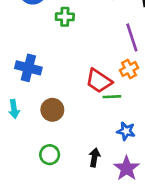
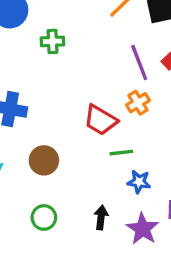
green line: (112, 97) -> (121, 153), moved

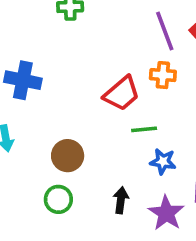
orange cross: (138, 103) -> (163, 75), turned 35
red trapezoid: (101, 120) -> (122, 94), turned -72
brown circle: (44, 160) -> (68, 156), moved

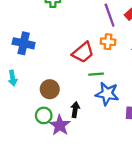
blue star: (163, 161) -> (107, 94), size x1.5
black arrow: (121, 200) -> (75, 110), moved
purple star: (166, 213) -> (60, 125), moved

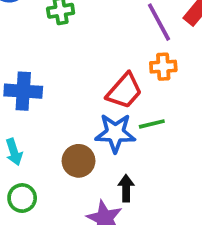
blue star: (107, 94) -> (115, 133), moved
green circle: (44, 115) -> (22, 198), moved

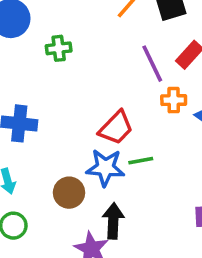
orange cross: (163, 67) -> (174, 100), moved
black arrow: (126, 188) -> (113, 221), size x1.4

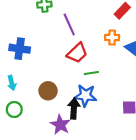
purple line: (152, 64) -> (69, 24), moved
blue star: (105, 168) -> (85, 95), moved

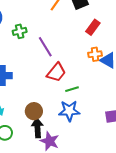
orange cross: (112, 37) -> (95, 54), moved
black arrow: (74, 108) -> (37, 128), moved

